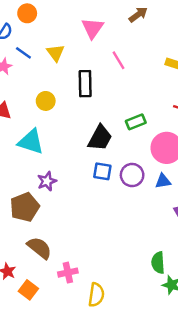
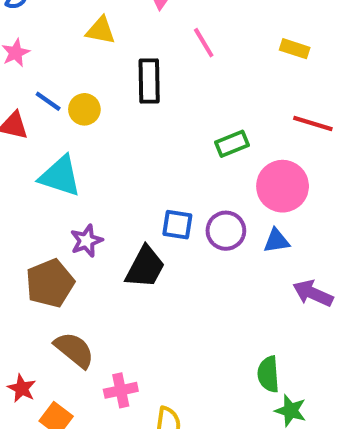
blue line: (23, 53) -> (48, 101), moved
yellow triangle: (56, 53) -> (101, 31), turned -42
black trapezoid: (100, 138) -> (145, 267), moved

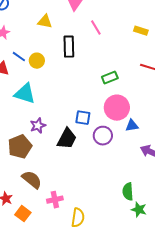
pink circle: (283, 186) -> (117, 108), moved
purple circle: (226, 231) -> (103, 136), moved

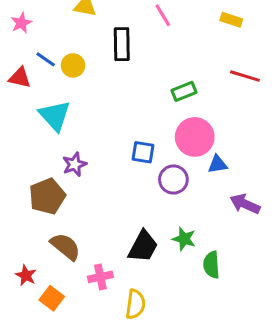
cyan triangle: (25, 94) -> (55, 116), turned 30
black trapezoid: (67, 139) -> (143, 246), moved
green star: (139, 210) -> (184, 239), moved

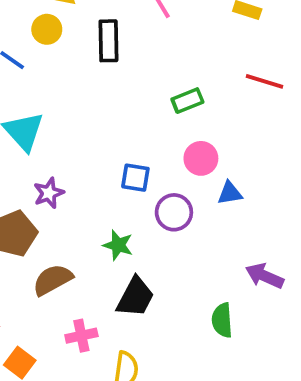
yellow circle: (73, 65) -> (47, 29), moved
pink circle: (195, 137) -> (201, 158), size x0.7
purple arrow: (245, 204) -> (265, 276), moved
green star: (184, 239) -> (118, 245), moved
brown semicircle: (65, 246) -> (53, 280), moved, turned -68

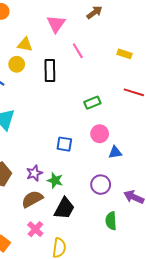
purple star: (49, 193) -> (34, 173), moved
purple circle: (174, 212) -> (101, 185), moved
brown semicircle: (53, 280) -> (32, 199), moved
pink cross: (81, 336) -> (35, 229), turned -35

